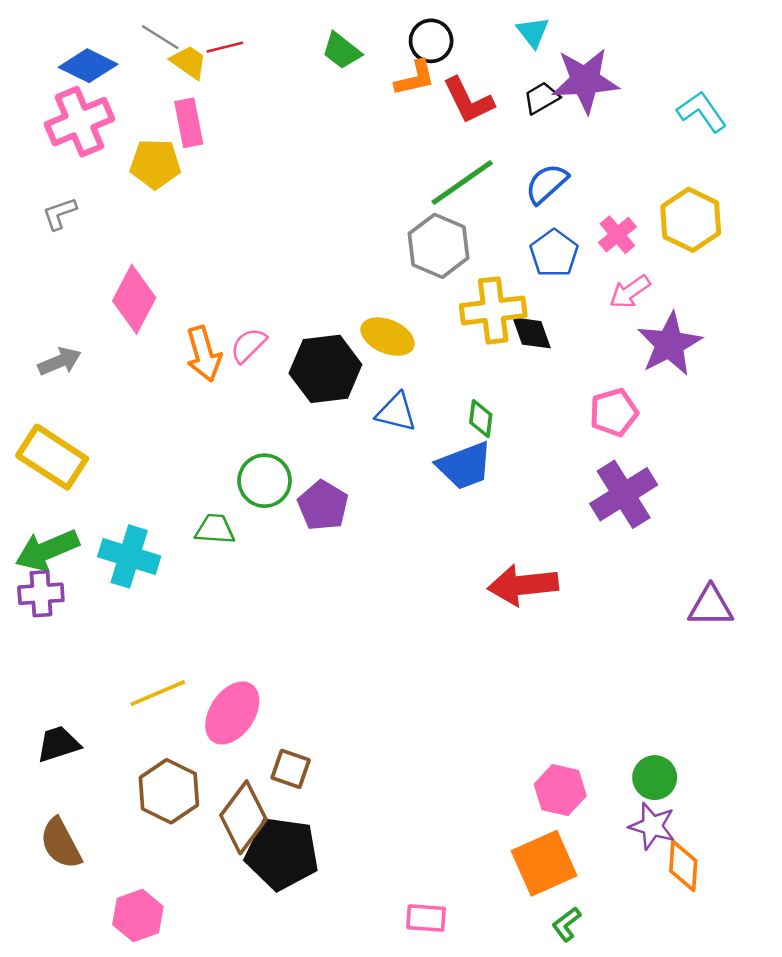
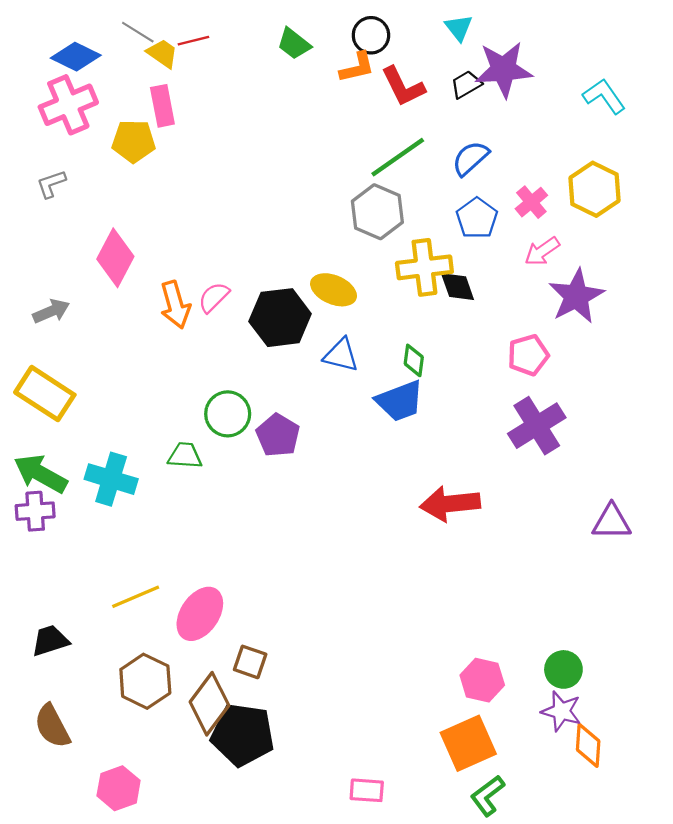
green arrow: (47, 550) -> (40, 474), turned 52
green L-shape: (566, 924) -> (488, 796), size x1.4

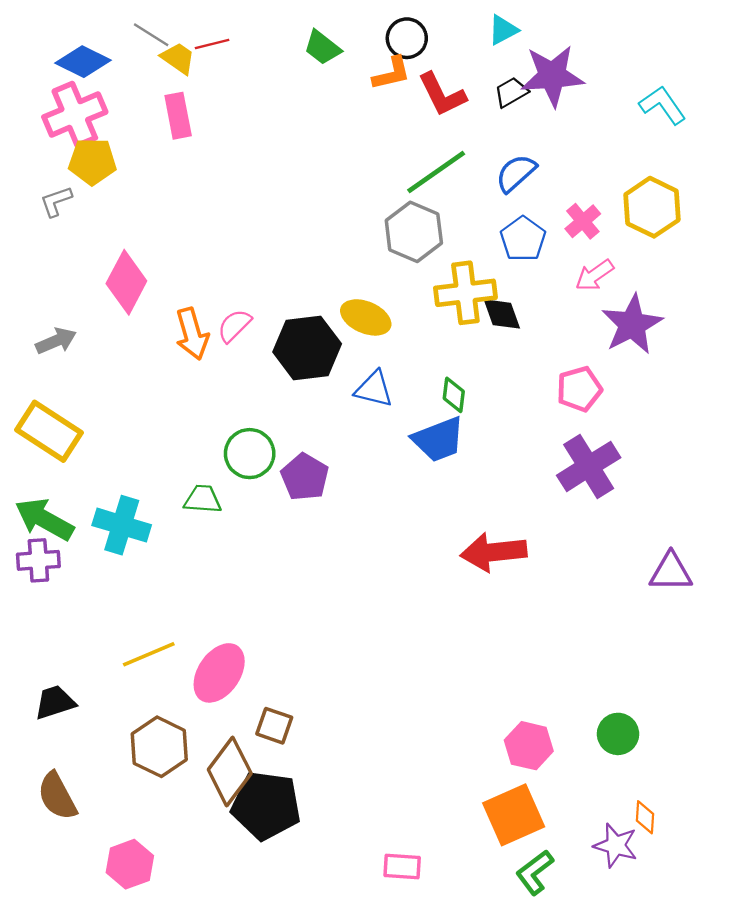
cyan triangle: (459, 28) -> (503, 30), turned 40
yellow pentagon: (134, 141) -> (92, 161), moved
purple star: (561, 711) -> (616, 845), moved
orange diamond: (588, 745) -> (645, 817), size x0.7

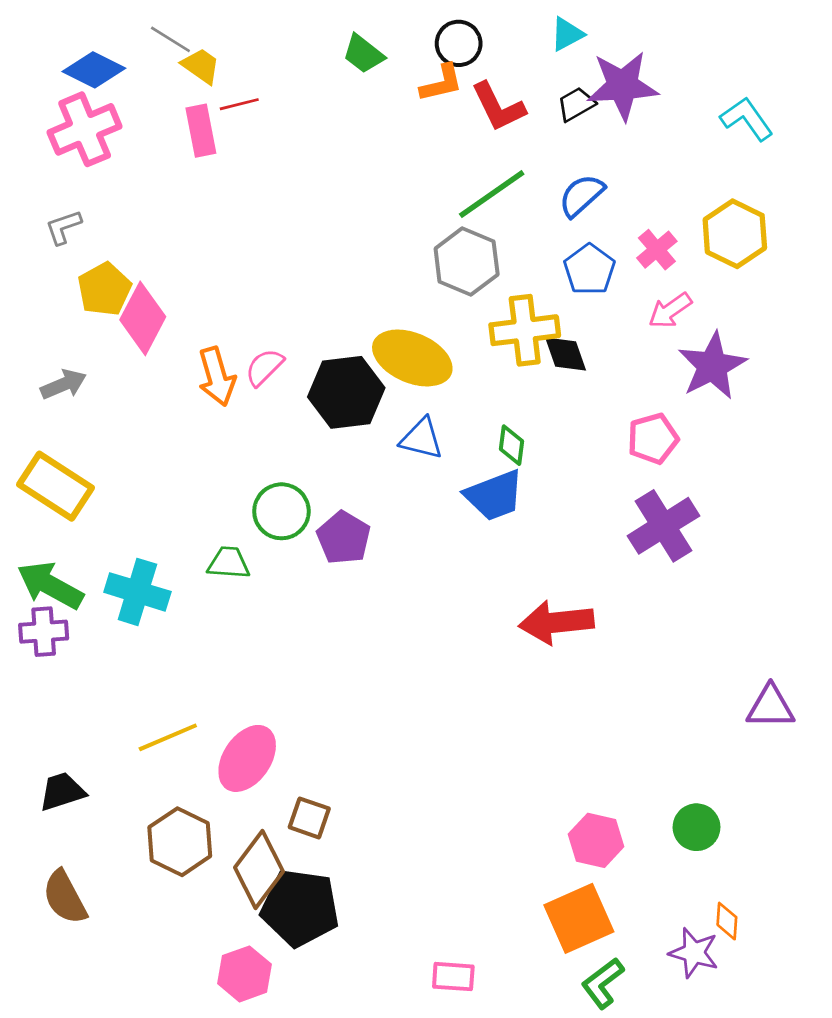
red line: (212, 44) -> (239, 104), moved
yellow pentagon: (92, 161) -> (104, 289), moved, turned -30
yellow ellipse: (366, 317) -> (412, 358), size x1.4
purple triangle: (671, 572) -> (771, 707), moved
pink hexagon: (130, 864) -> (244, 974), moved

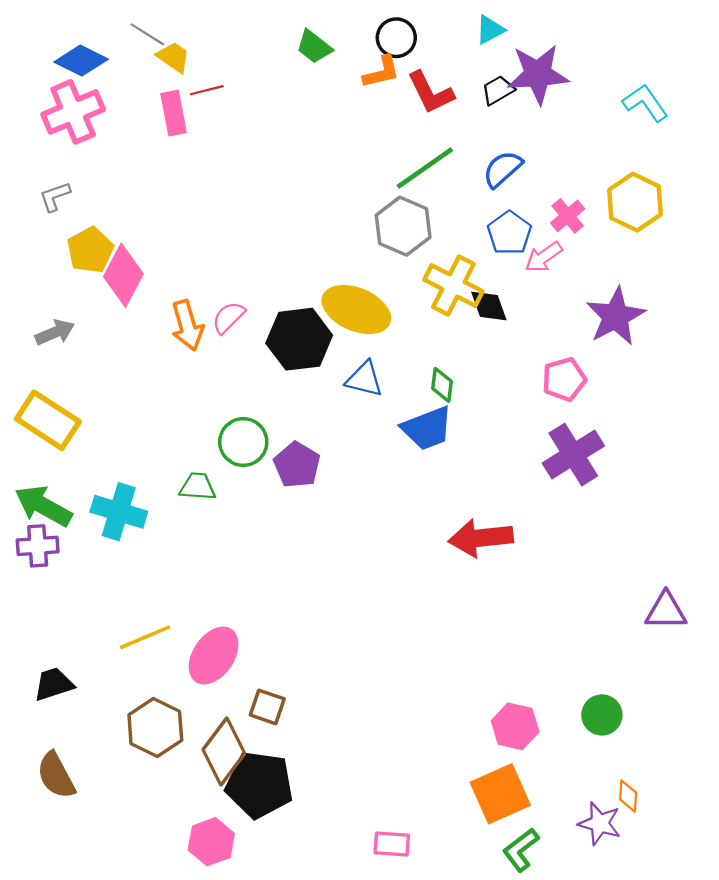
pink arrow: (670, 310) -> (544, 257), moved
yellow cross: (525, 330) -> (453, 286), turned 34

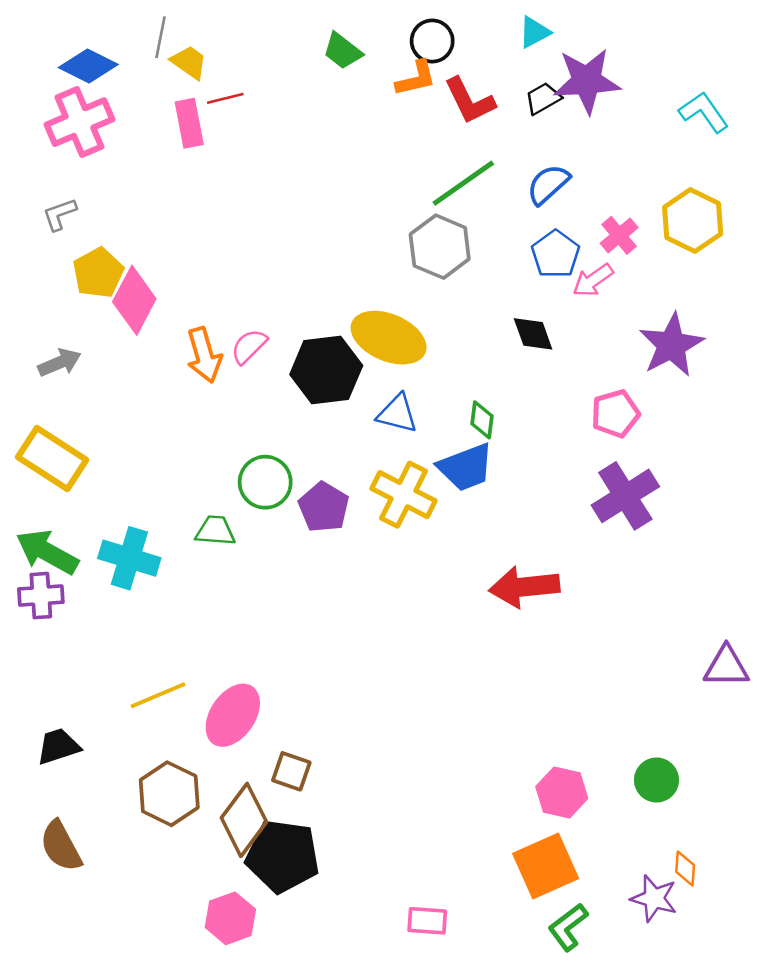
gray line: (147, 34) -> (160, 37), turned 69
yellow cross: (453, 286) -> (404, 495), moved

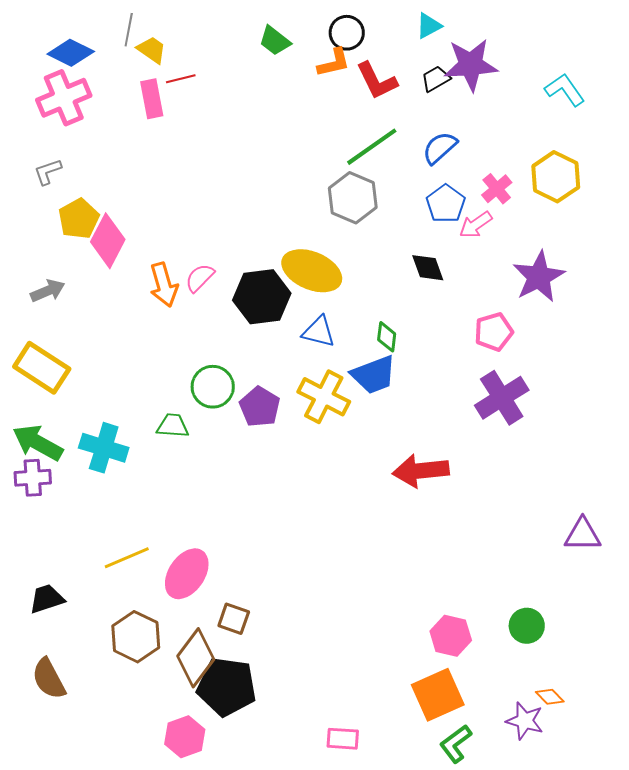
orange diamond: (685, 868) -> (550, 697), turned -48

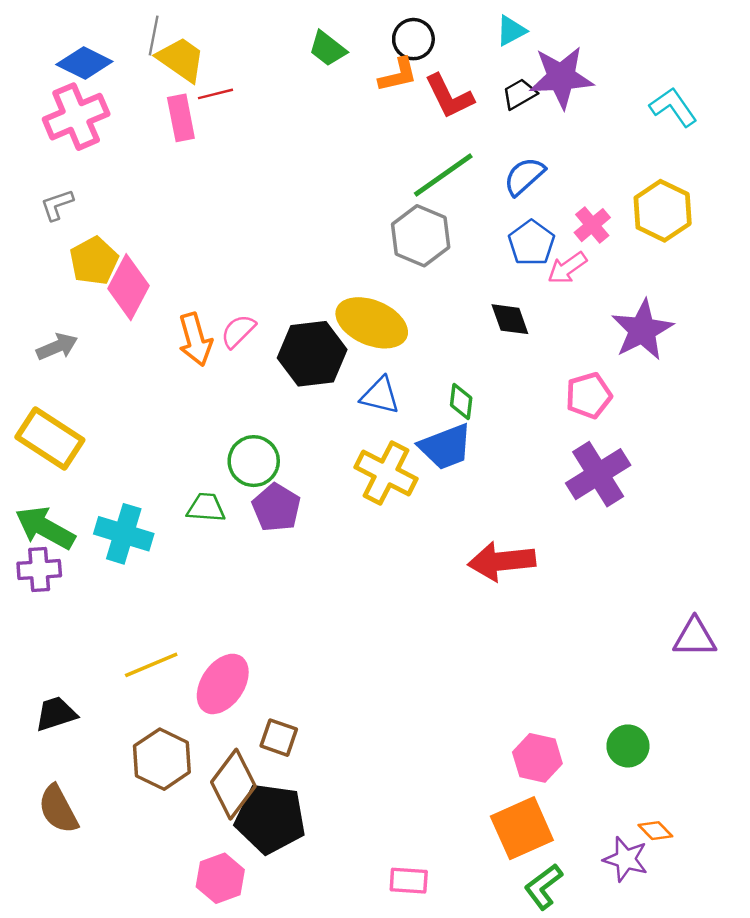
yellow trapezoid: (152, 50) -> (181, 59), size x1.4
purple pentagon: (260, 407) -> (276, 508), moved

